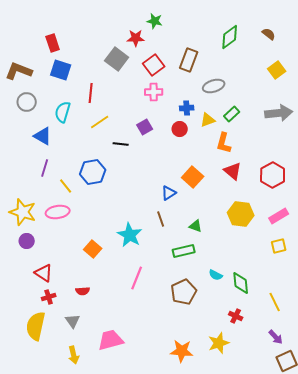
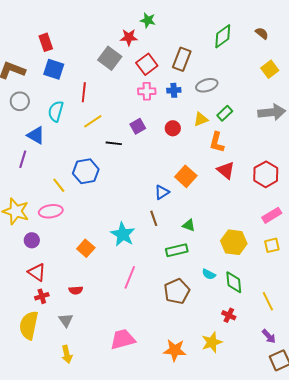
blue cross: (187, 108) -> (174, 90), moved
purple line: (45, 168) -> (23, 159), moved
yellow hexagon: (241, 214) -> (234, 242), moved
purple circle: (27, 241) -> (32, 240), moved
pink trapezoid: (111, 340) -> (123, 339), moved

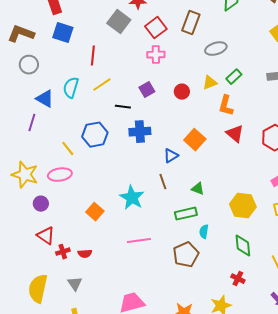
blue cross: (174, 90) -> (140, 132), moved, size x1.5
cyan semicircle: (56, 111) -> (71, 88), moved
cyan semicircle: (209, 274) -> (204, 232), moved, turned 72
pink line: (130, 277) -> (139, 241), turned 60
red cross: (42, 296) -> (63, 252), moved

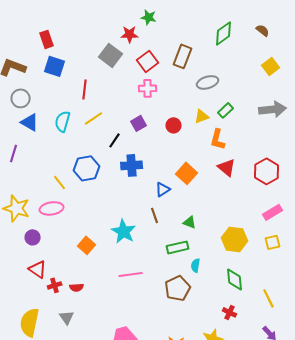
blue triangle: (45, 99) -> (30, 122), moved
black line: (123, 107) -> (115, 140), turned -63
purple line: (32, 123) -> (14, 153), moved

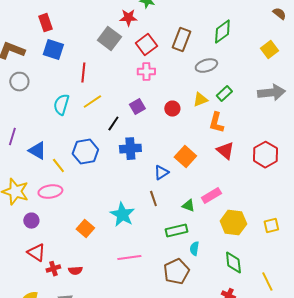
brown semicircle: (263, 30) -> (279, 14), moved
green diamond: (224, 33) -> (222, 32), moved
blue triangle: (30, 122) -> (37, 151), moved
pink rectangle: (273, 212) -> (211, 196), moved

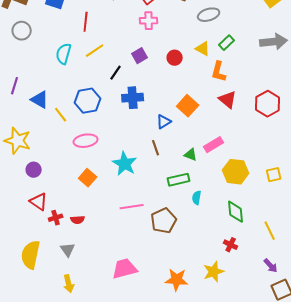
yellow triangle: (200, 100) -> (203, 49), turned 49
pink ellipse: (50, 192) -> (86, 141), moved
brown pentagon: (176, 272) -> (164, 221), moved

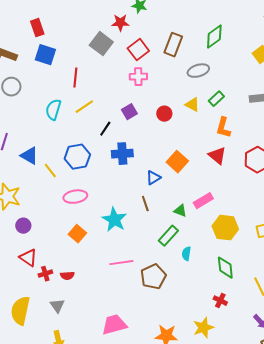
orange L-shape: (219, 72) -> (223, 128), moved
green rectangle: (179, 180) -> (168, 236), turned -35

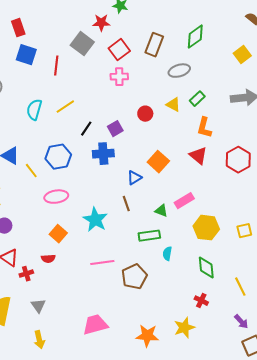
red line: (75, 78) -> (56, 66), moved
purple square: (129, 112) -> (115, 129), moved
green rectangle: (168, 236) -> (149, 236), turned 40
red semicircle: (67, 276) -> (48, 259), moved

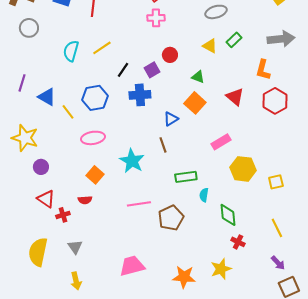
red circle: (145, 114) -> (170, 55), moved
orange L-shape: (204, 128) -> (263, 70), moved
green triangle: (161, 211) -> (198, 77), moved
yellow square: (244, 231) -> (276, 182), moved
green diamond: (206, 268) -> (228, 215), moved

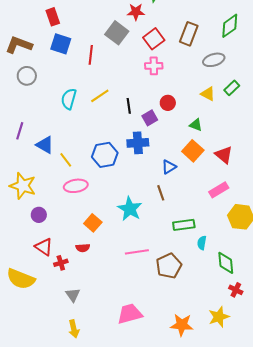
black line: (123, 70) -> (129, 106), moved, turned -42
red triangle: (235, 97) -> (224, 155), moved
blue hexagon: (95, 98) -> (105, 155), moved
pink ellipse: (93, 138) -> (76, 186), moved
yellow semicircle: (38, 252) -> (21, 279), moved, turned -80

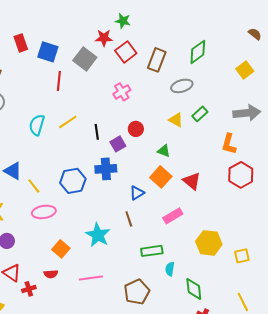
red square: (154, 39) -> (126, 52), moved
blue square: (61, 44) -> (48, 52), moved
pink cross: (154, 66) -> (122, 92), turned -30
pink rectangle: (219, 190) -> (173, 216), moved
pink line: (137, 252) -> (91, 278), moved

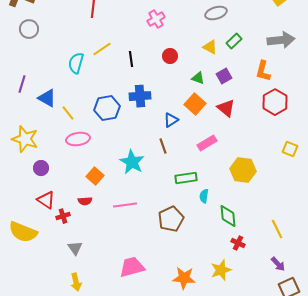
cyan semicircle: (37, 125) -> (76, 63), moved
purple square: (118, 144) -> (224, 76), moved
yellow square: (242, 256) -> (290, 149), moved, turned 35

